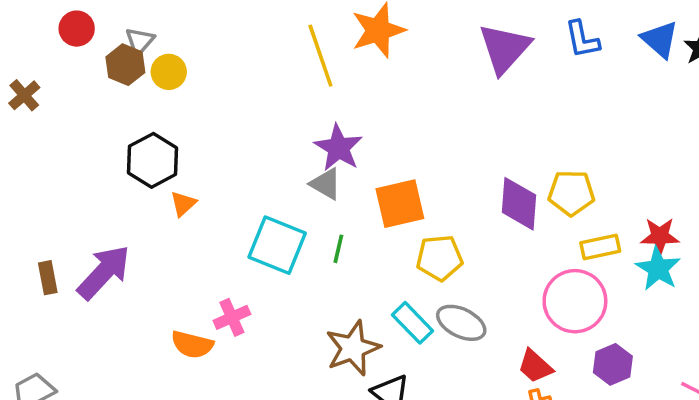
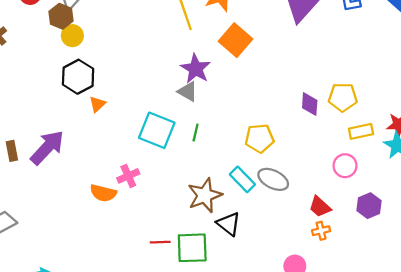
yellow circle: (169, 72) -> (72, 36), moved
orange square: (400, 204) -> (236, 40), moved, turned -36
purple diamond: (519, 204) -> (310, 104), size x0.7
pink circle: (575, 301) -> (345, 166), size x0.6

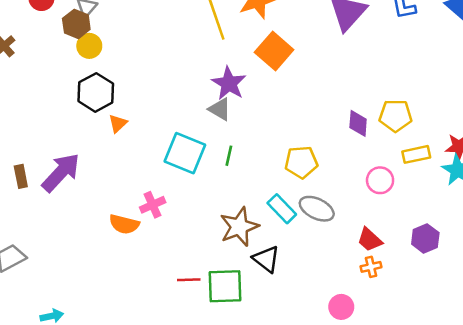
pink circle: (345, 166) -> (380, 180), moved

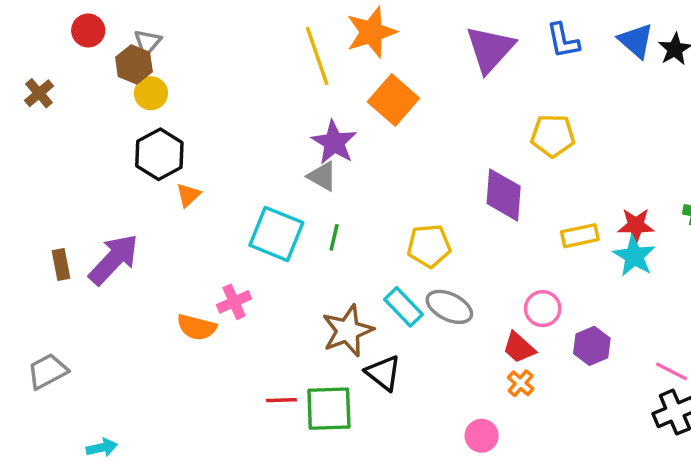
yellow pentagon: (396, 116) -> (553, 136), moved
purple diamond: (358, 123) -> (504, 195), size x1.5
pink circle: (380, 180) -> (543, 309), moved
orange cross: (371, 267) -> (521, 383), turned -36

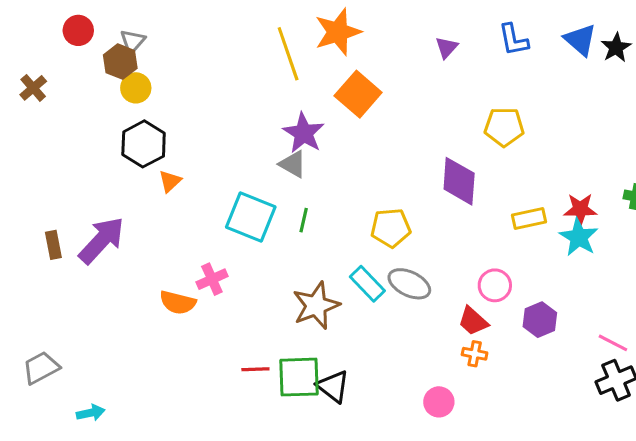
purple triangle: (490, 49) -> (447, 48), size x0.5
gray trapezoid: (47, 371) -> (41, 368), moved
black triangle: (383, 373) -> (333, 386), moved
orange cross: (521, 383) -> (475, 354), turned -30

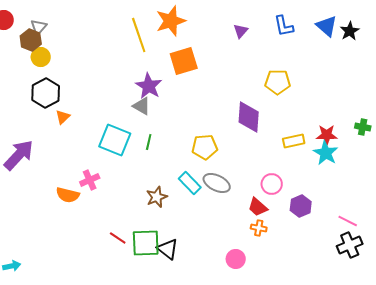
orange square: (358, 94) -> (184, 61), turned 32
brown star: (316, 306) -> (157, 197), size x0.7
red line: (255, 369) -> (118, 238), turned 36

